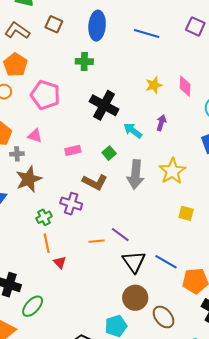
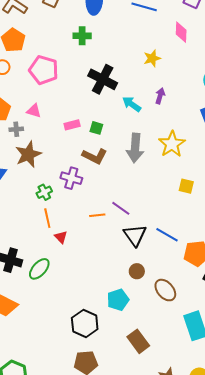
pink diamond: (185, 86) -> (181, 32), moved
green square: (109, 153) -> (96, 128), moved, turned -32
brown circle: (135, 298) -> (137, 271), size x0.6
green ellipse: (33, 306) -> (39, 269), moved

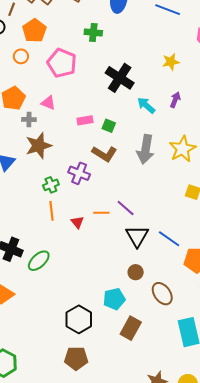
green cross: (82, 36) -> (93, 33), moved
red triangle: (61, 237) -> (77, 222), moved
brown rectangle: (138, 341) -> (131, 328), moved, turned 60

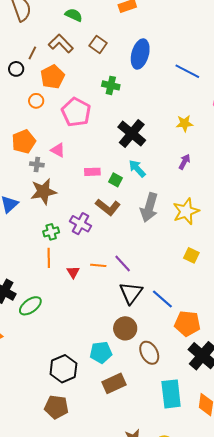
cyan arrow: (146, 105) -> (137, 169), moved
brown circle: (136, 272) -> (125, 328), size x1.5
brown rectangle: (131, 328) -> (114, 383), turned 30

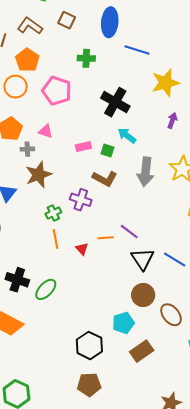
blue line: (187, 71) -> (137, 50), moved
orange circle: (36, 101) -> (16, 87), size x1.5
yellow star: (184, 123) -> (166, 83), size x1.6

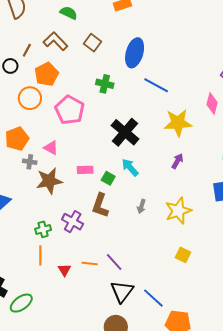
gray arrow: (146, 172) -> (141, 206), size x0.5
brown star: (39, 175) -> (49, 181), moved
brown L-shape: (105, 179) -> (100, 205), turned 70

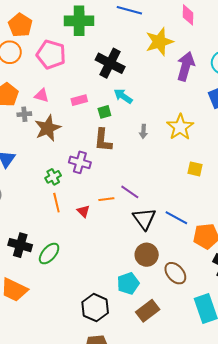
green cross: (105, 84) -> (79, 21), size x1.6
purple arrow: (177, 161) -> (186, 66), moved, size x1.8
pink rectangle: (85, 170) -> (79, 100), moved
green square: (108, 178) -> (104, 112), turned -32

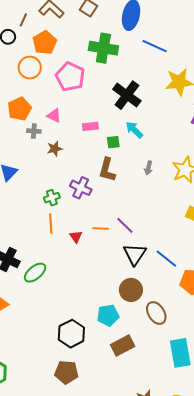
brown star: (48, 128) -> (55, 149), size x0.6

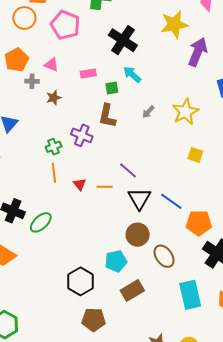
gray arrow: (148, 168) -> (148, 112), turned 32
orange line: (101, 228) -> (105, 187), moved
brown pentagon: (66, 372) -> (94, 320), moved

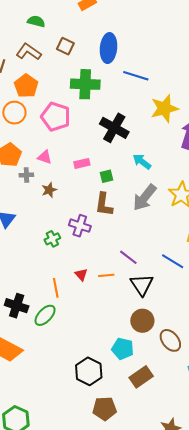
cyan arrow: (132, 74) -> (142, 162), moved
gray arrow: (148, 112) -> (145, 197), size x2.0
orange line: (54, 173) -> (56, 288), moved
blue line: (171, 201) -> (173, 261), moved
cyan pentagon: (116, 261) -> (123, 349), turned 30

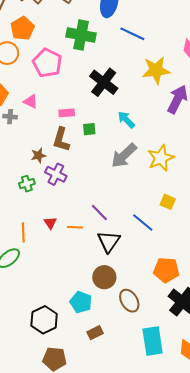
brown star: (49, 190) -> (39, 155), moved
brown L-shape: (104, 204) -> (61, 140), moved
brown rectangle: (141, 377) -> (95, 333), size x0.7

